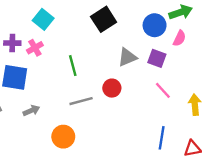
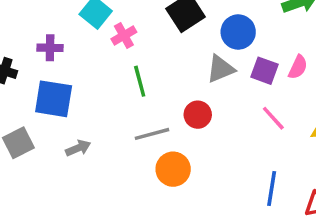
blue circle: (155, 25) -> (238, 32), moved
pink semicircle: (179, 38) -> (298, 67), moved
pink cross: (35, 48) -> (124, 36), moved
orange circle: (63, 137) -> (173, 169), moved

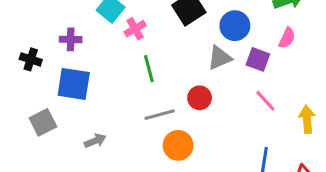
pink semicircle: (298, 67) -> (287, 38), moved
gray arrow: (78, 148) -> (95, 141), moved

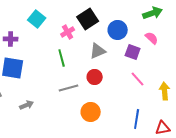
pink cross: (135, 29) -> (68, 32), moved
pink semicircle: (287, 38) -> (152, 38), turned -72
gray triangle: (220, 58) -> (98, 51), moved
orange circle: (178, 145) -> (91, 112), moved

